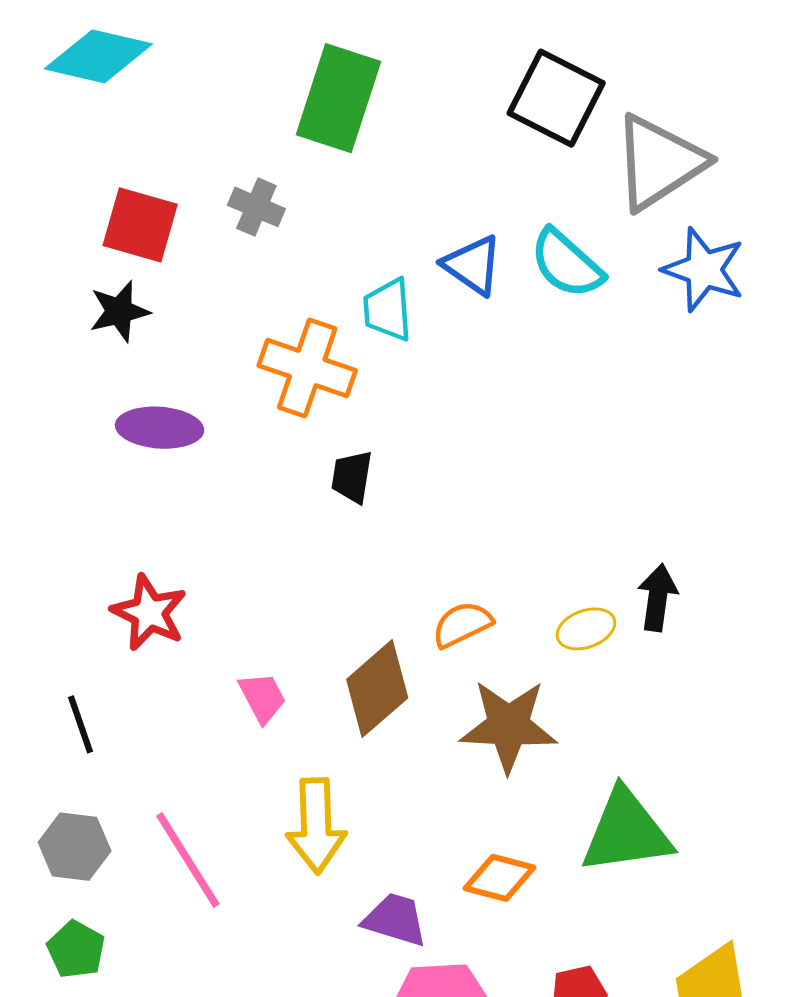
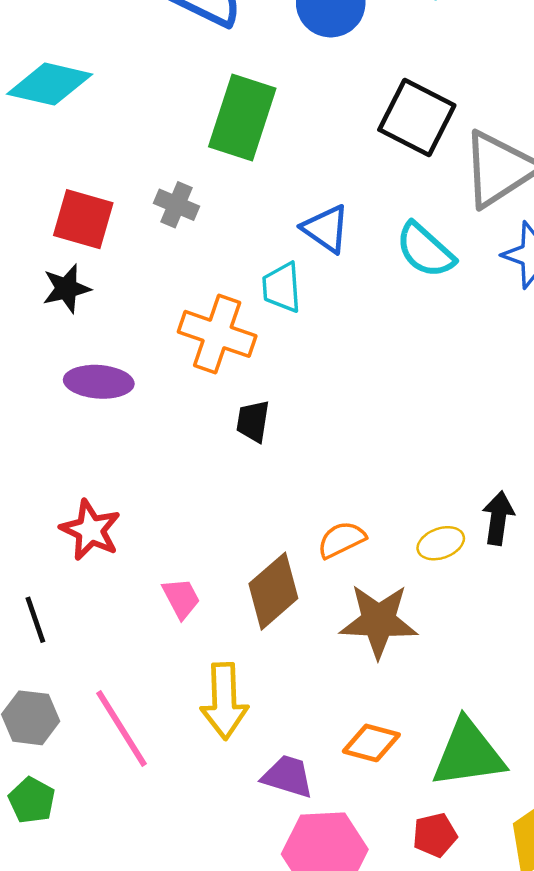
blue triangle: (473, 265) -> (326, 229), moved
green triangle: (626, 832) -> (468, 754), moved

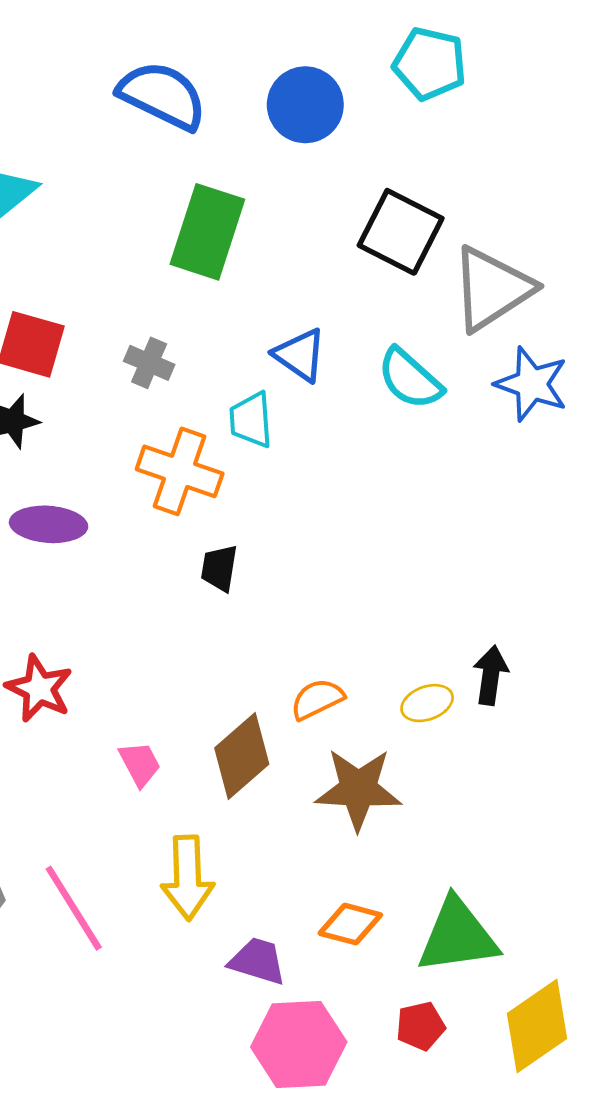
gray cross: (176, 205) -> (149, 363), moved

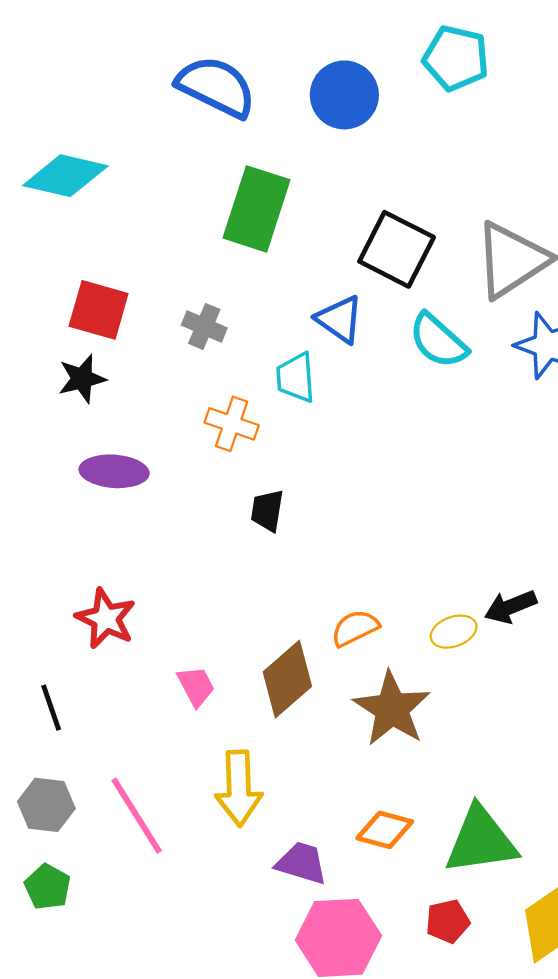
black square: (401, 232) -> (397, 249), moved
orange cross: (180, 471) -> (232, 424), size x0.7
black arrow: (491, 675) -> (511, 607), turned -120
brown star: (358, 789) -> (392, 709), turned 30

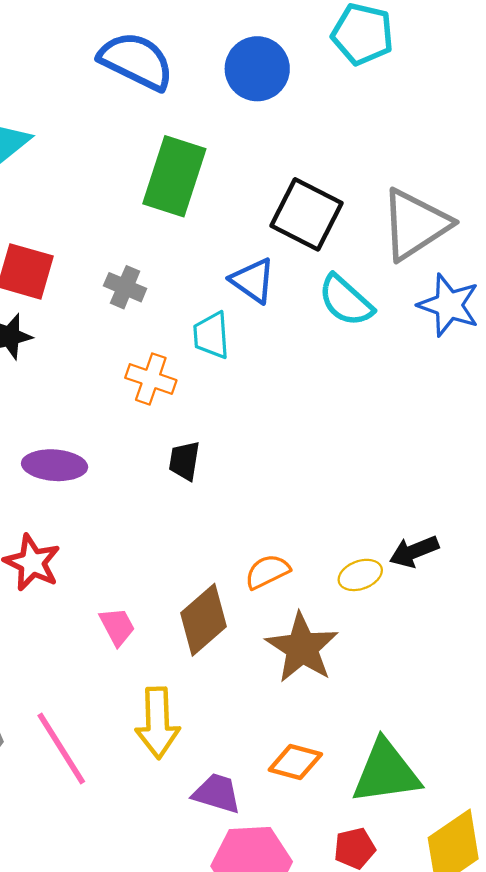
purple ellipse: (114, 471) -> (55, 465), moved

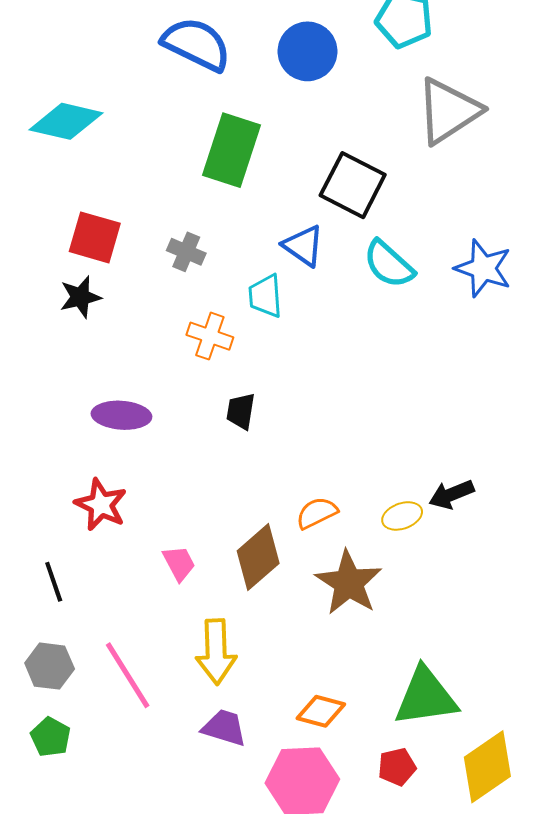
gray triangle: (415, 224) -> (448, 111), moved
orange diamond: (295, 762) -> (321, 711), moved
purple trapezoid: (217, 793) -> (224, 728), moved

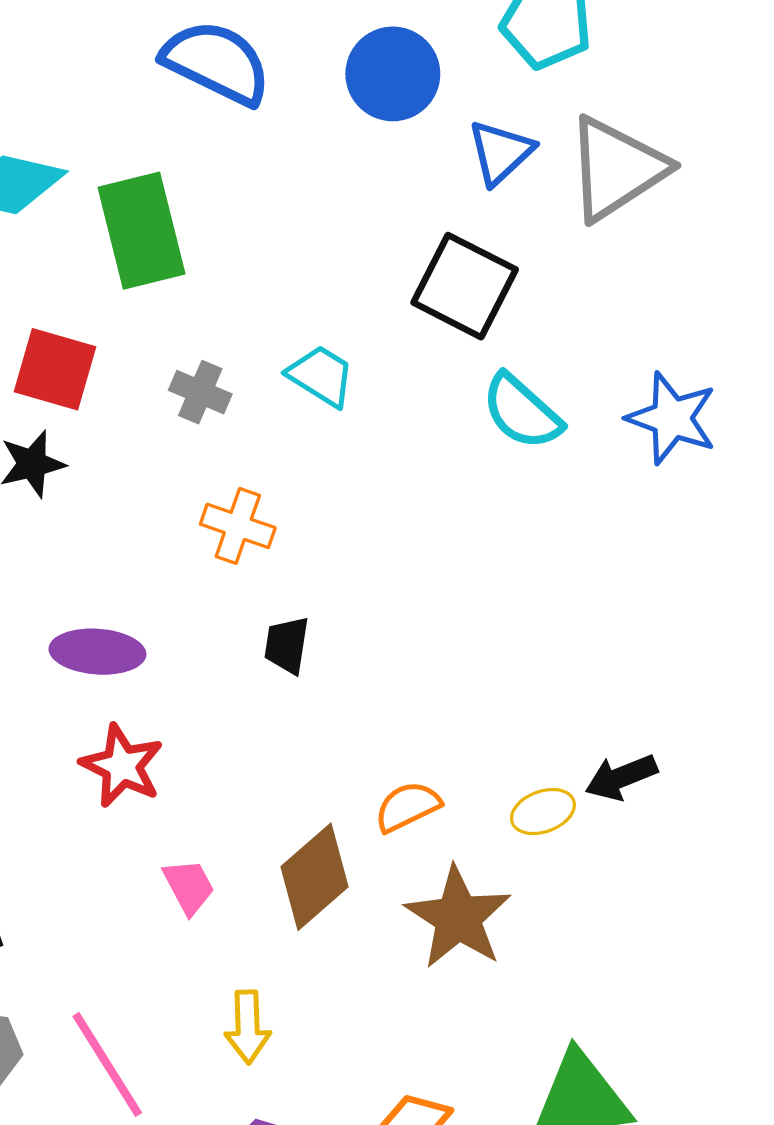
green rectangle: (231, 150) -> (142, 231), moved, turned -32
blue triangle: (303, 246) -> (501, 152), moved, turned 42
cyan trapezoid: (265, 296) -> (321, 376), moved, turned 126
red star: (101, 505) -> (122, 766), moved
yellow arrow: (216, 652) -> (248, 1027), size x0.7

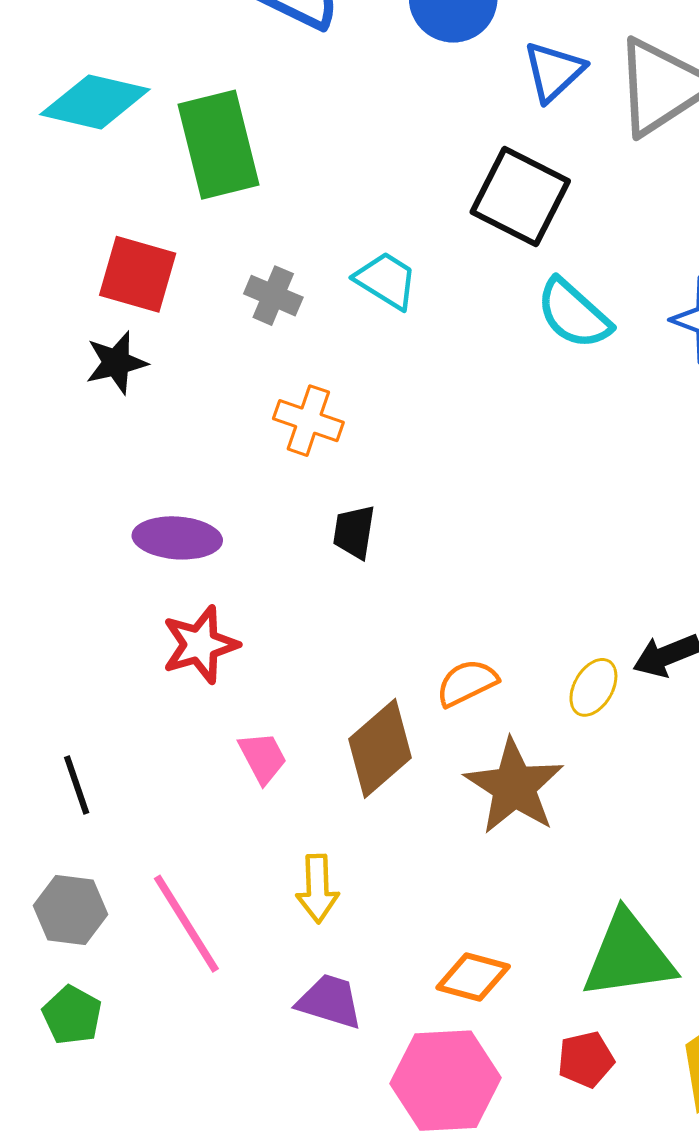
red star: (122, 766) -> (200, 645), turned 30
yellow ellipse: (543, 812) -> (593, 687), turned -40

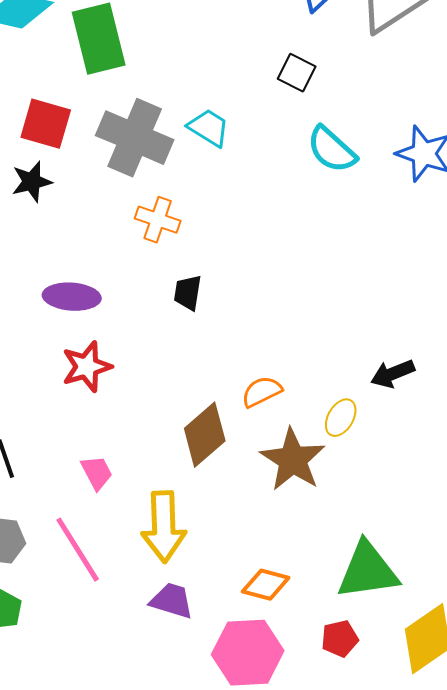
black square: (520, 196) -> (297, 73), size x0.6
gray cross: (273, 296) -> (135, 138), size x2.0
yellow ellipse: (593, 687) -> (341, 418), moved
pink trapezoid: (263, 757) -> (97, 473), moved
yellow arrow: (318, 889) -> (164, 527), size x1.6

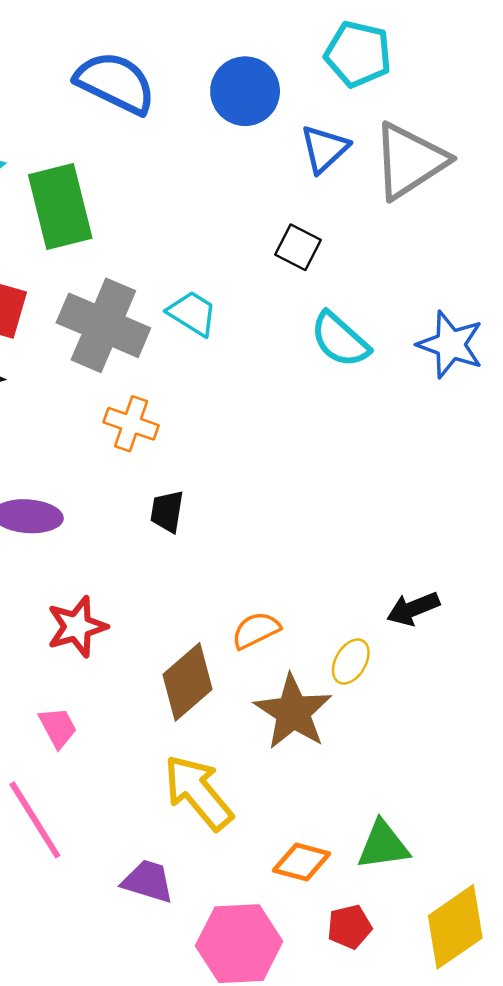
red star: (87, 367) -> (77, 627), moved
yellow arrow: (164, 527) -> (198, 792), moved, turned 142
green triangle: (368, 571) -> (383, 845), size x0.7
orange diamond: (266, 585) -> (302, 862), moved

